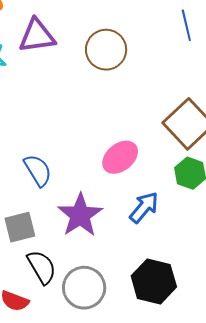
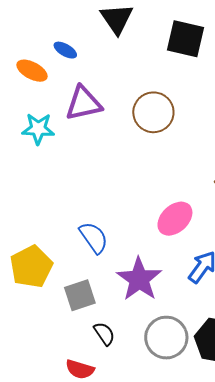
black semicircle: (42, 267) -> (104, 334), size x0.7
gray circle: (84, 288) -> (166, 338), moved

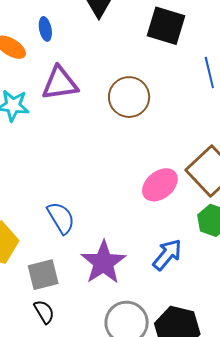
blue ellipse: (65, 50) -> (45, 29), turned 45
pink ellipse: (175, 219) -> (160, 185), moved
black semicircle: (104, 334) -> (44, 312), moved

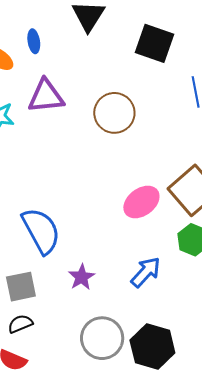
blue semicircle: (61, 218) -> (41, 231), size x1.4
purple star: (103, 262) -> (82, 277), size x0.6
black semicircle: (44, 312) -> (20, 324), turned -85

